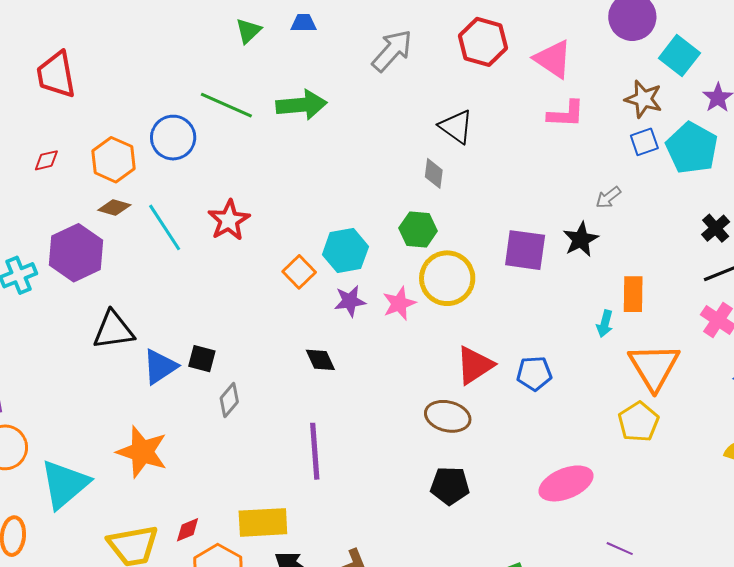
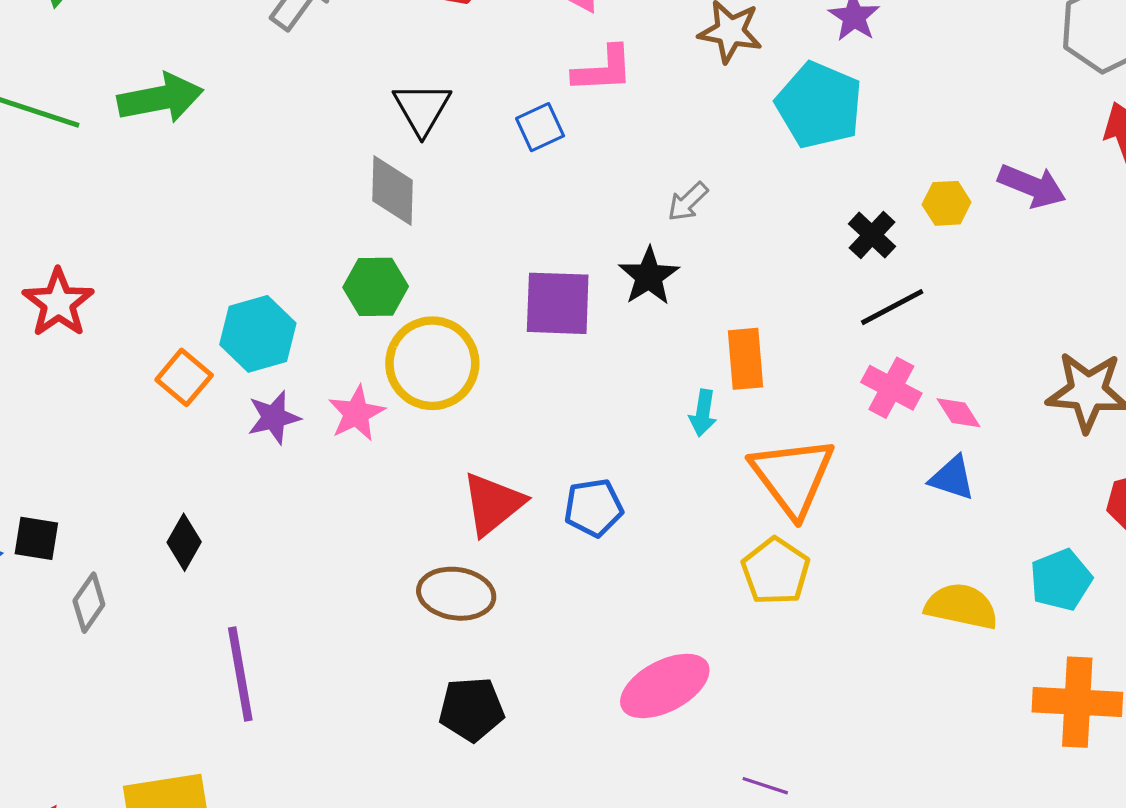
black triangle: (456, 127) -> (422, 109), turned 30
blue square: (644, 142) -> (540, 127), moved
gray diamond: (434, 173) -> (393, 191), size x1.4
black diamond: (320, 360) -> (184, 542), moved, turned 60

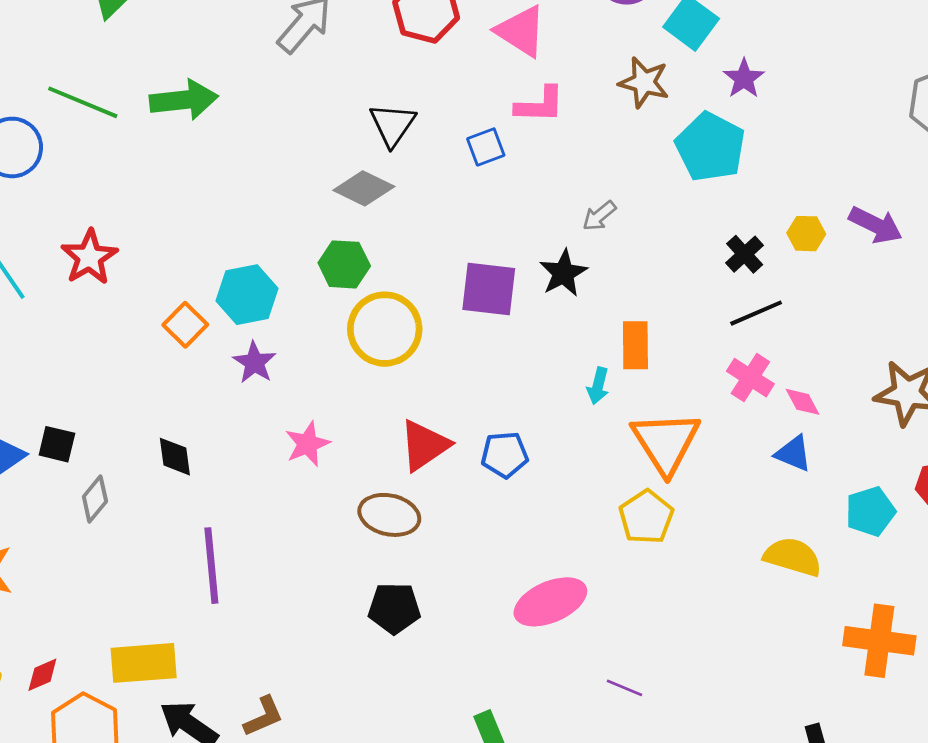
gray diamond: (393, 191) -> (364, 188), turned -70
pink star: (356, 413) -> (307, 444), moved
purple star: (274, 417) -> (254, 362), turned -30
black diamond: (184, 542) -> (175, 457), turned -42
cyan pentagon: (1061, 580) -> (870, 511), moved

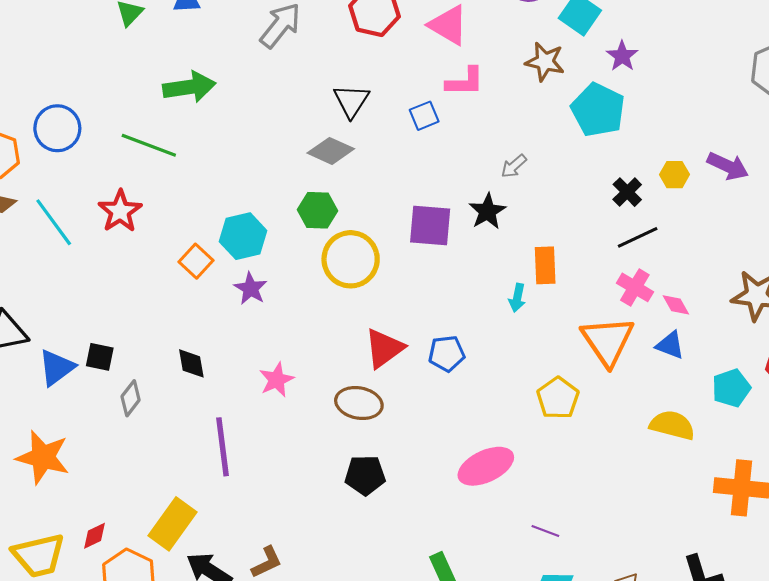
green line: (83, 102) -> (149, 145), moved
orange triangle: (666, 442) -> (608, 341), moved
pink star: (307, 444) -> (277, 380), moved
yellow rectangle: (144, 663) -> (173, 524), turned -48

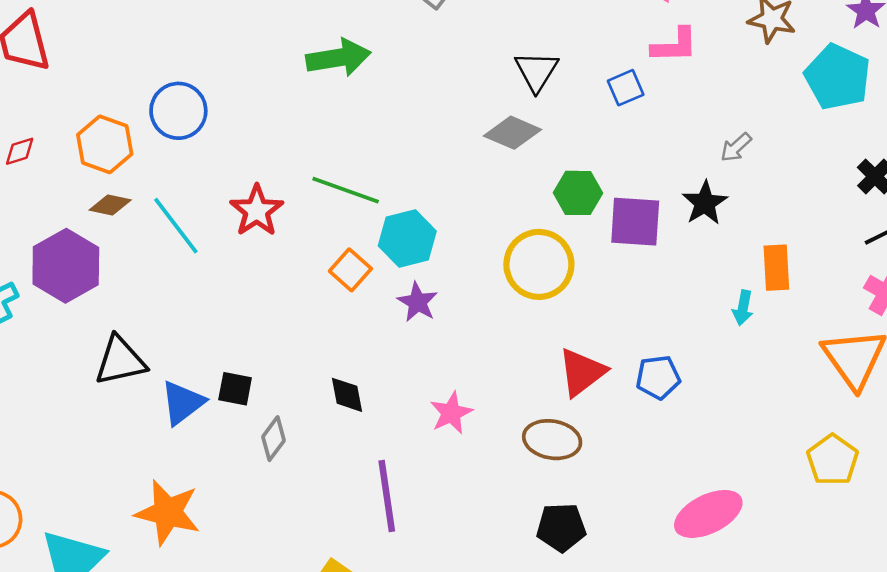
green line: (149, 145) -> (346, 190), moved
green hexagon: (318, 210) -> (578, 193), moved
yellow pentagon: (558, 398) -> (833, 460), moved

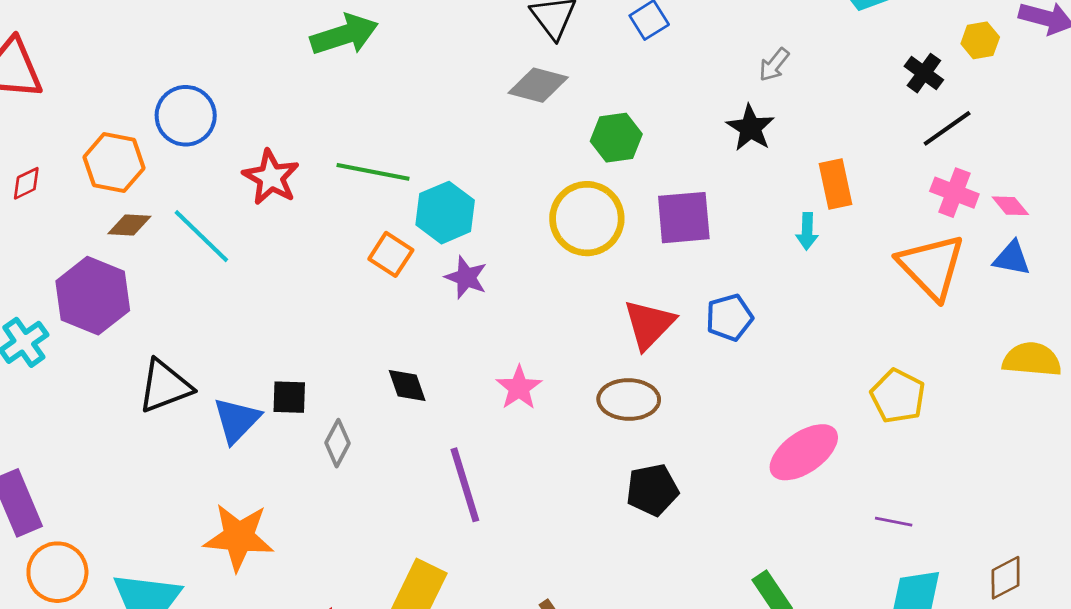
red star: (257, 211) -> (271, 177), moved
purple square: (635, 222) -> (684, 218), moved
yellow pentagon: (833, 460) -> (898, 396), moved

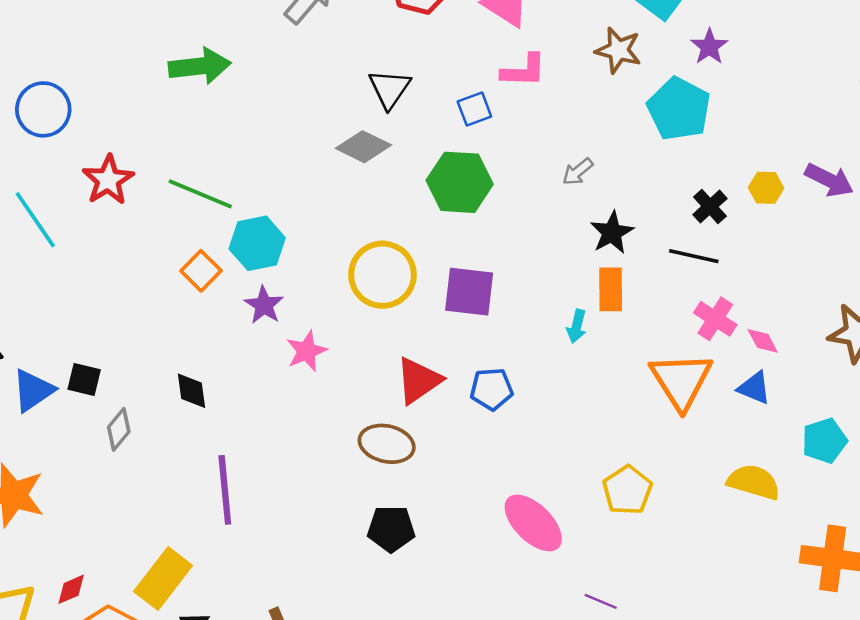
black star: (750, 128) -> (612, 233), moved
black line: (947, 128) -> (694, 256), moved, turned 36
green hexagon: (616, 138) -> (460, 182), moved, size x1.4
pink star: (519, 388) -> (306, 351), moved
pink ellipse: (804, 452) -> (533, 523), turned 68

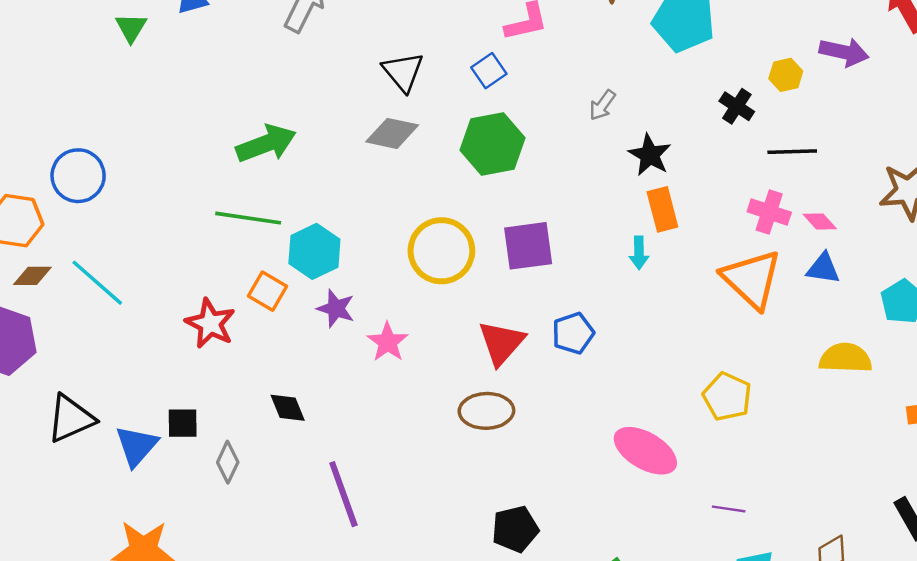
green arrow: (200, 66) -> (266, 144), moved
red star: (108, 180) -> (210, 323), moved
black line: (694, 256) -> (792, 152), moved
black pentagon: (391, 529) -> (515, 529), moved

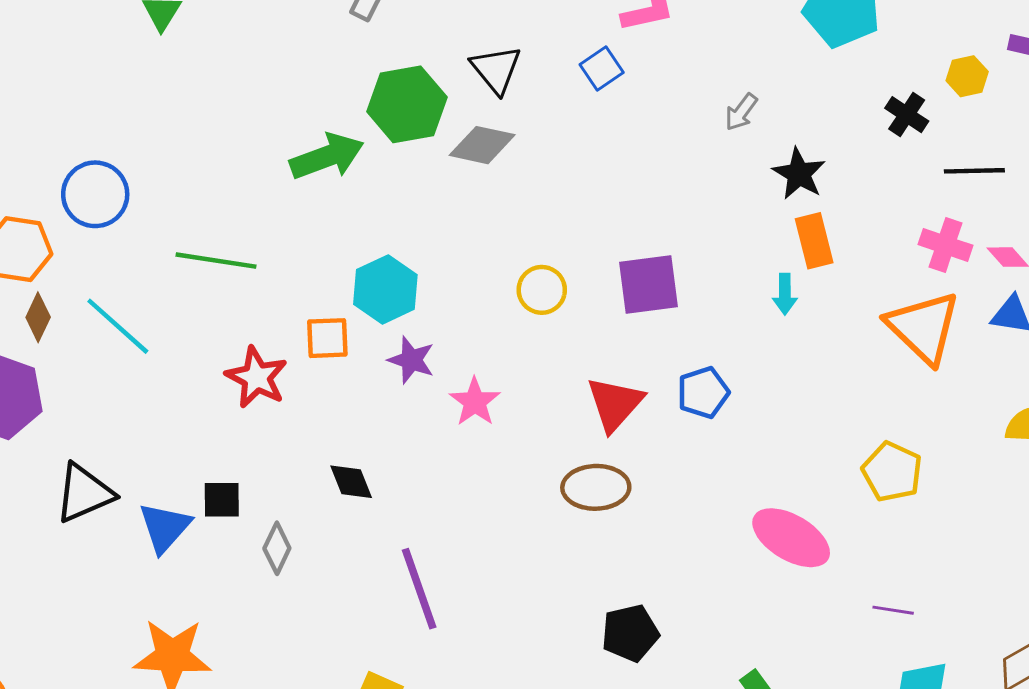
green hexagon: (492, 144) -> (407, 104), moved
green line: (248, 218) -> (216, 261), moved
yellow circle: (441, 251) -> (542, 290), size x0.6
brown diamond: (32, 276) -> (38, 317), turned -66
orange square: (268, 291) -> (327, 338), turned -33

